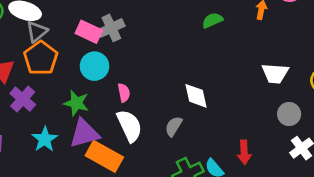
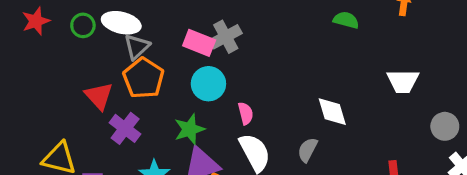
green semicircle: (212, 20) -> (346, 20), turned 42
white trapezoid: (275, 73) -> (403, 81), moved
green star: (76, 103) -> (189, 129), turned -30

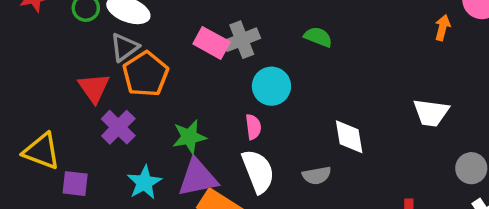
green semicircle: (346, 20) -> (318, 37), moved
gray triangle: (137, 47) -> (124, 47), moved
cyan circle: (208, 84) -> (271, 86), moved
gray semicircle: (308, 150) -> (317, 175), turned -135

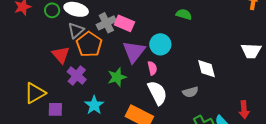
gray cross: (242, 40) -> (106, 23), moved
yellow triangle: (42, 151) -> (35, 93), turned -45
purple triangle: (198, 178) -> (134, 52), moved, turned -35

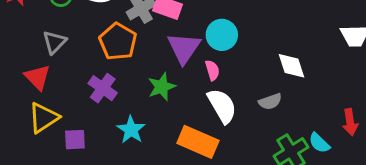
gray triangle: (76, 30) -> (54, 42), moved
red triangle: (61, 55) -> (37, 77), moved

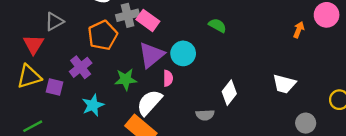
white diamond: (291, 66) -> (229, 93), turned 40
white semicircle: (222, 106) -> (149, 103), moved, turned -124
purple square: (75, 140) -> (54, 87), moved

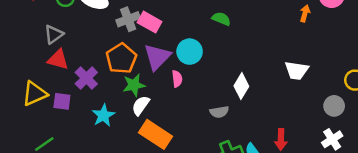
orange pentagon: (103, 35) -> (121, 58), moved
red triangle: (33, 44) -> (58, 60), moved, turned -40
white semicircle: (149, 103) -> (141, 105), moved, size x0.7
gray circle: (306, 123) -> (334, 106), moved

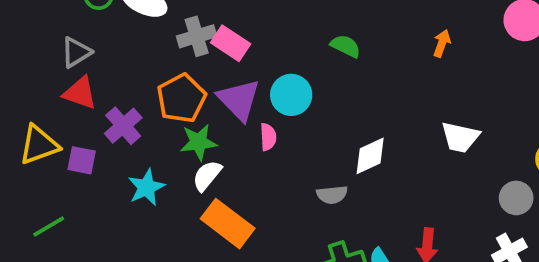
orange arrow: (305, 13) -> (442, 43), moved
purple triangle: (157, 57) -> (239, 100), turned -32
white diamond: (241, 86) -> (370, 156), turned 30

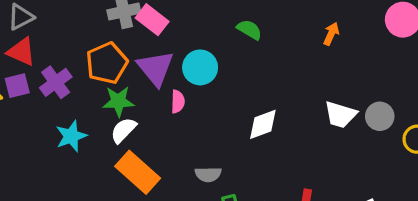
purple square: (82, 160) -> (17, 86), moved, turned -30
gray semicircle: (332, 195) -> (208, 174), moved
gray circle: (516, 198) -> (380, 116), moved

